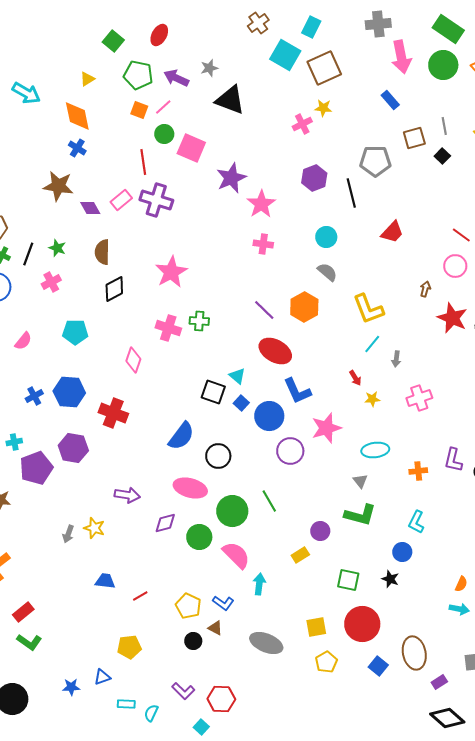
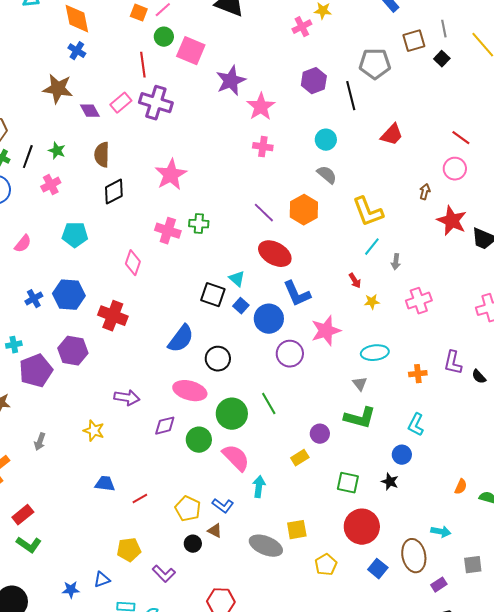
gray arrow: (68, 534) -> (40, 442), moved
cyan arrow: (459, 609) -> (441, 532), moved
yellow square: (316, 627) -> (297, 530), moved
purple L-shape: (183, 691) -> (164, 574), moved

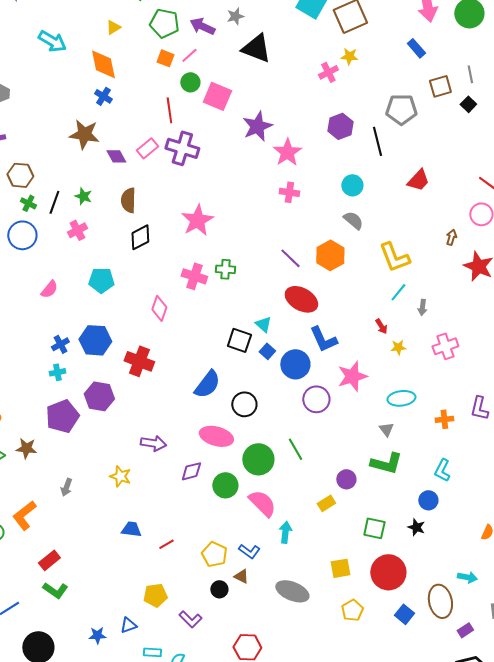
cyan cross: (14, 345) -> (57, 372), moved
yellow square: (297, 530) -> (340, 568), moved

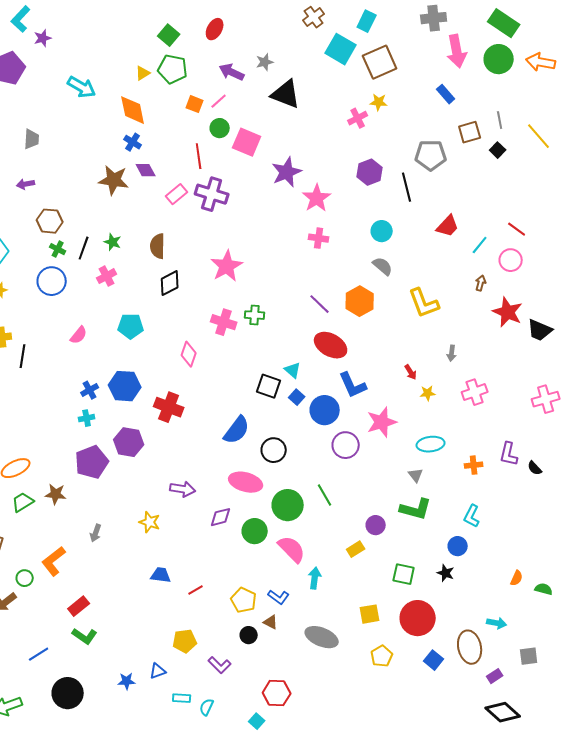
green pentagon: (164, 23) -> (173, 69), moved
purple diamond: (116, 156) -> (146, 170), moved
cyan line: (398, 292) -> (480, 245), moved

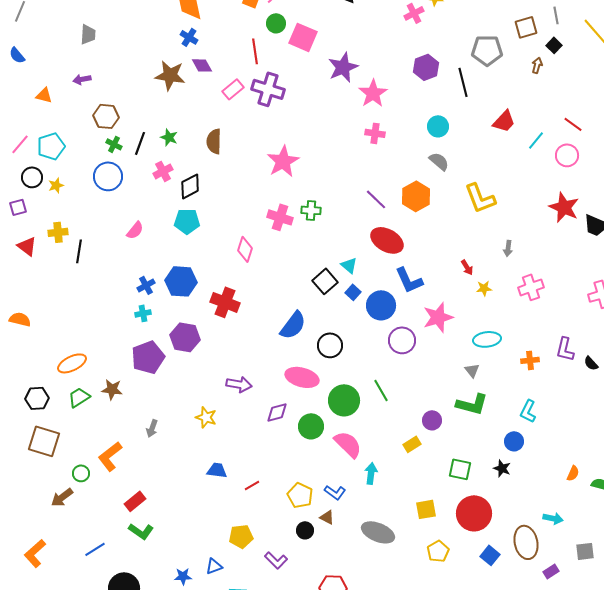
black diamond: (170, 283) -> (190, 186), moved
brown arrow: (481, 283) -> (537, 65), moved
black square: (269, 386) -> (325, 281), turned 30

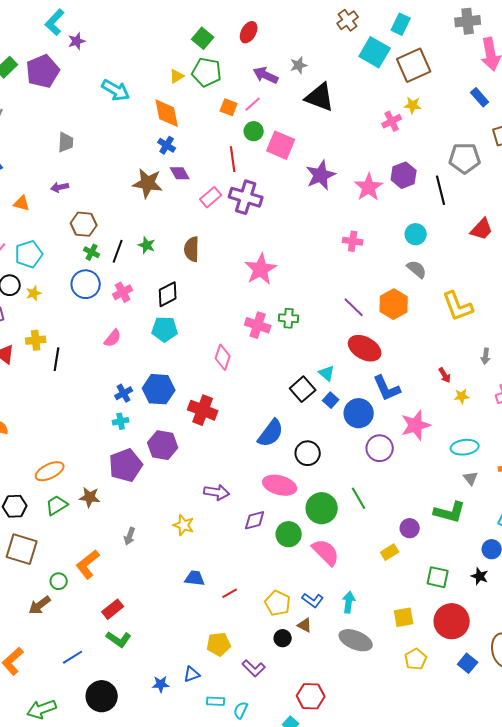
pink star: (373, 93) -> (369, 187), moved
pink cross: (163, 171) -> (123, 292), moved
gray triangle: (472, 370) -> (471, 478), moved
cyan arrow: (371, 473) -> (349, 602), moved

